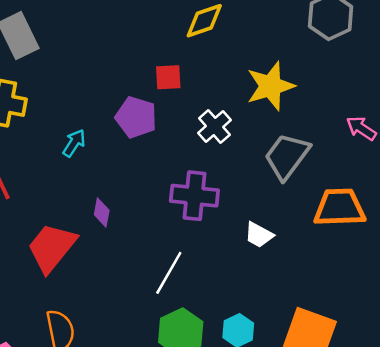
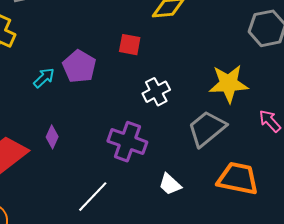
yellow star: (270, 86) -> (229, 84), moved
purple pentagon: (136, 117) -> (79, 66), moved

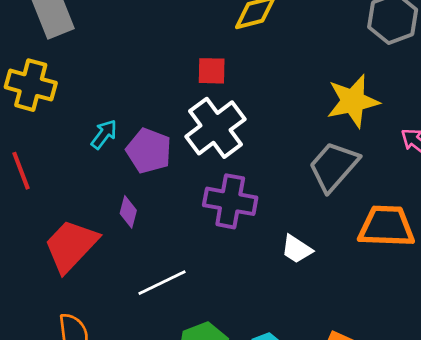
purple pentagon: (79, 66) -> (149, 151), moved
white cross: (156, 92) -> (215, 128), moved, size x1.6
white line: (93, 197) -> (162, 283), moved, turned 30

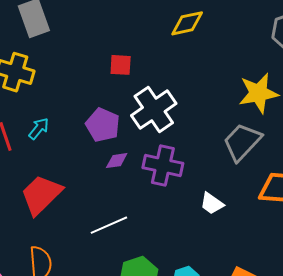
red square: (212, 71) -> (121, 65), moved
cyan arrow: (104, 134) -> (39, 129), moved
purple diamond: (128, 212) -> (117, 161), moved, turned 65

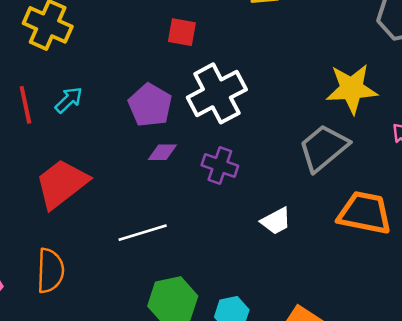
purple cross: (163, 165) -> (220, 166), size x0.7
white trapezoid: (212, 204) -> (276, 221), turned -70

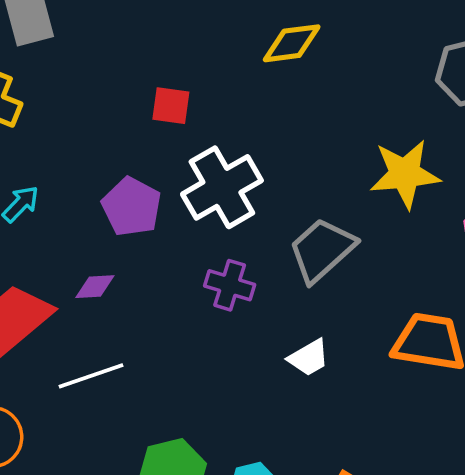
gray trapezoid: (324, 148) -> (322, 250), moved
purple diamond: (162, 152) -> (95, 287), moved
white line: (143, 233) -> (91, 376), moved

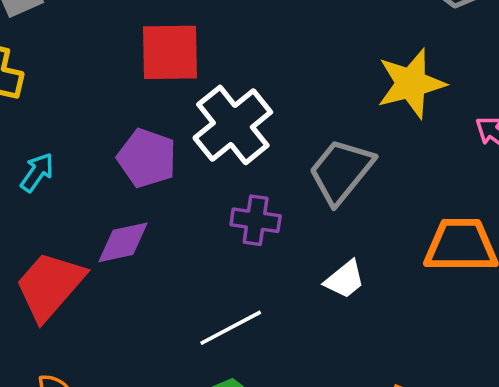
red square: (171, 106) -> (170, 52), size x1.6
purple diamond: (95, 287) -> (123, 242), size x1.4
white line: (91, 376) -> (231, 328), moved

